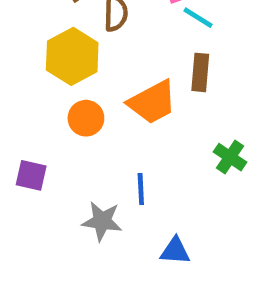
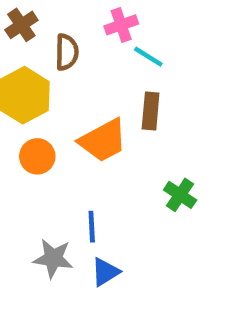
blue triangle: (175, 251) -> (105, 272), moved, turned -36

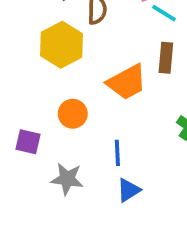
orange circle: (37, 156) -> (73, 114), moved
gray star: (53, 258) -> (67, 179), moved

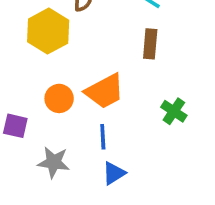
orange trapezoid: (127, 82) -> (105, 91), moved

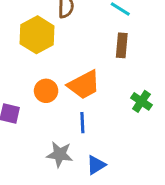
gray star: (54, 162) -> (60, 154), moved
blue triangle: (114, 173) -> (96, 165), moved

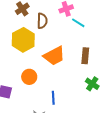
brown rectangle: (122, 45) -> (85, 56), moved
orange trapezoid: (84, 85) -> (54, 56), moved

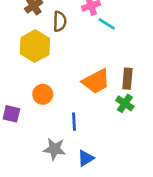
orange trapezoid: (54, 56) -> (96, 81), moved
brown rectangle: (85, 56) -> (127, 79), moved

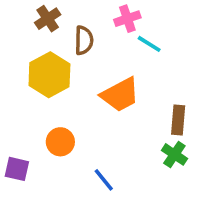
orange trapezoid: (96, 81) -> (120, 95), moved
blue line: (74, 122) -> (104, 180), turned -36

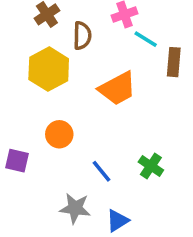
brown rectangle: (178, 120) -> (174, 62), moved
green cross: (174, 154) -> (151, 166), moved

